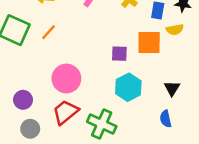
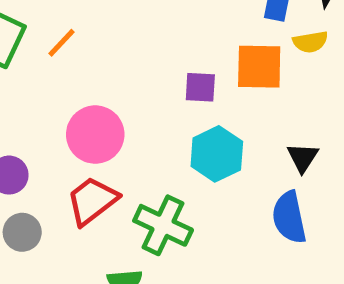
blue semicircle: (166, 119) -> (289, 217), size x1.5

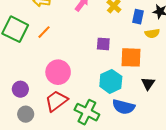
orange square: (259, 67) -> (131, 57), moved
purple square: (200, 87) -> (103, 44), moved
blue semicircle: (289, 217) -> (124, 107), moved, turned -65

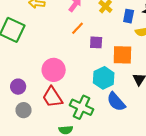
orange line: (44, 32) -> (78, 28), moved
red trapezoid: (56, 101) -> (52, 97), turned -85
blue semicircle: (124, 107) -> (116, 102), turned 35

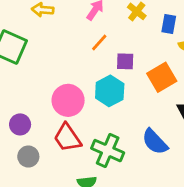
orange square: (122, 55) -> (162, 77), turned -30
cyan hexagon: (104, 78) -> (110, 91), moved

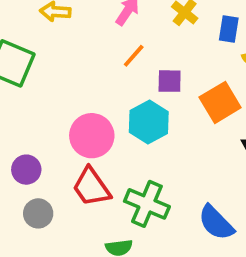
blue semicircle: (155, 142) -> (216, 223), moved

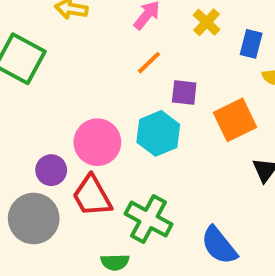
purple circle: (26, 170) -> (51, 170), moved
gray circle: (38, 213) -> (34, 218), size x1.6

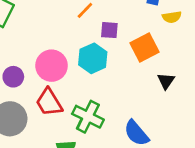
purple circle: (51, 170) -> (13, 77), moved

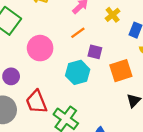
pink circle: (52, 66) -> (40, 48), moved

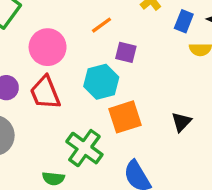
orange square: (121, 71) -> (125, 117), moved
red trapezoid: (36, 102) -> (45, 93), moved

